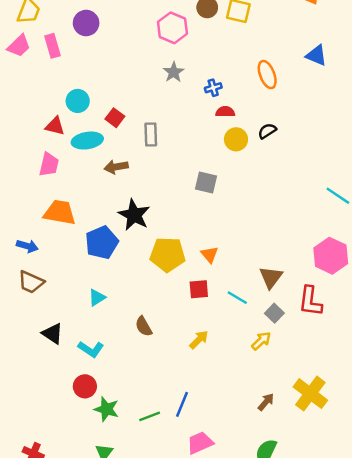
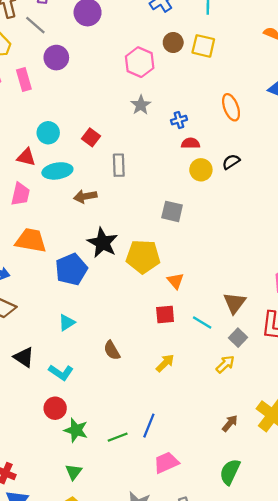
red square: (115, 118) -> (91, 137), moved
yellow pentagon: (168, 254) -> (143, 257), moved

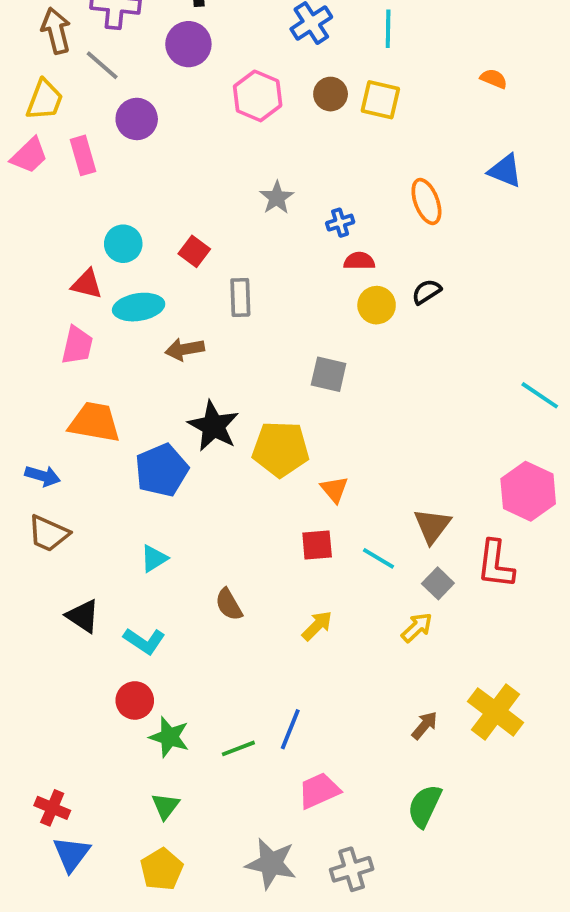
pink hexagon: (140, 62) -> (258, 96), moved

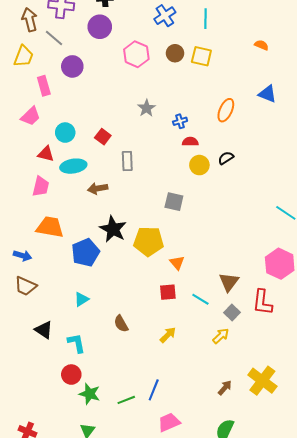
pink trapezoid: (29, 155) -> (31, 116), moved
orange ellipse: (426, 201) -> (226, 110), turned 45
cyan L-shape: (144, 641) -> (76, 343), turned -135

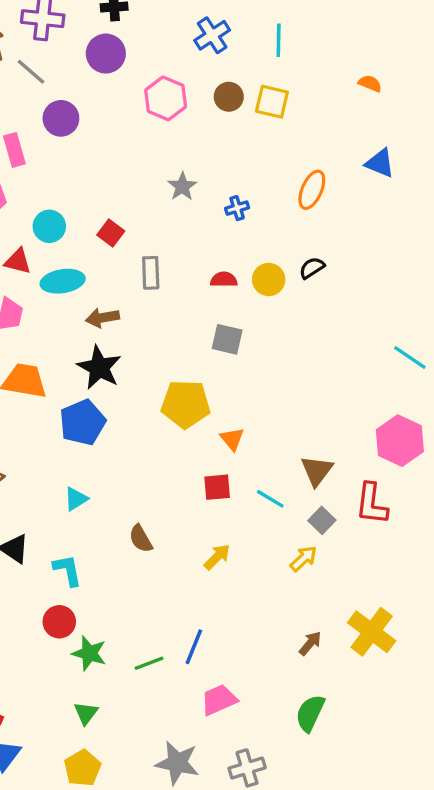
red semicircle: (190, 142) -> (224, 279), moved
black star: (113, 229) -> (99, 368), moved

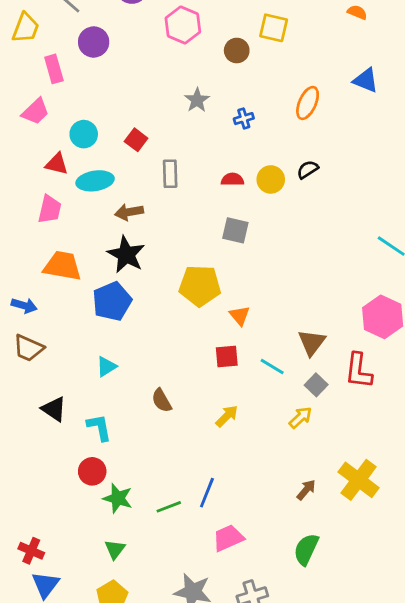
brown circle: (229, 97) -> (237, 51), moved

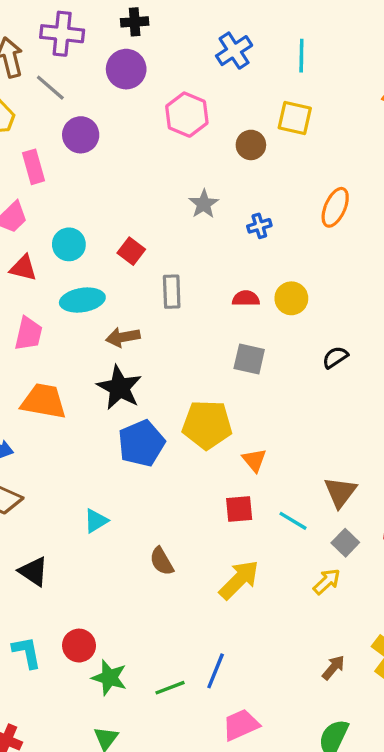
red triangle: (57, 164) -> (23, 268), moved
black semicircle: (308, 170) -> (335, 357), moved
blue pentagon: (112, 301) -> (141, 443), moved
yellow arrow: (227, 416) -> (239, 580), size x1.5
cyan L-shape: (99, 427) -> (27, 652), moved

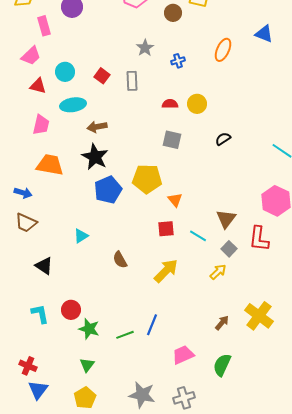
gray rectangle: (172, 292) -> (132, 81), moved
pink trapezoid: (241, 725) -> (183, 355), moved

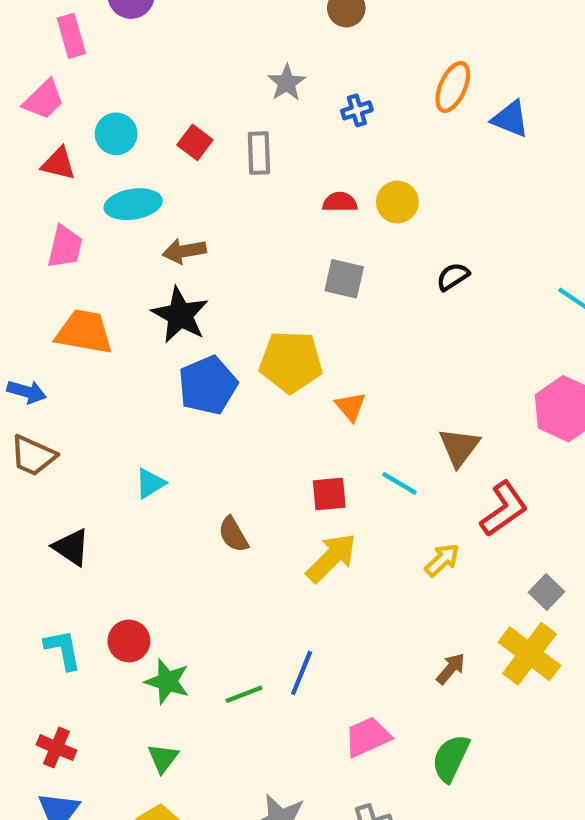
blue triangle: (264, 34) -> (510, 119), moved
red square: (166, 229) -> (329, 494), moved
red L-shape: (259, 239) -> (504, 509), moved, turned -132
gray square: (229, 249) -> (547, 592), moved
red cross: (28, 366) -> (56, 748), moved

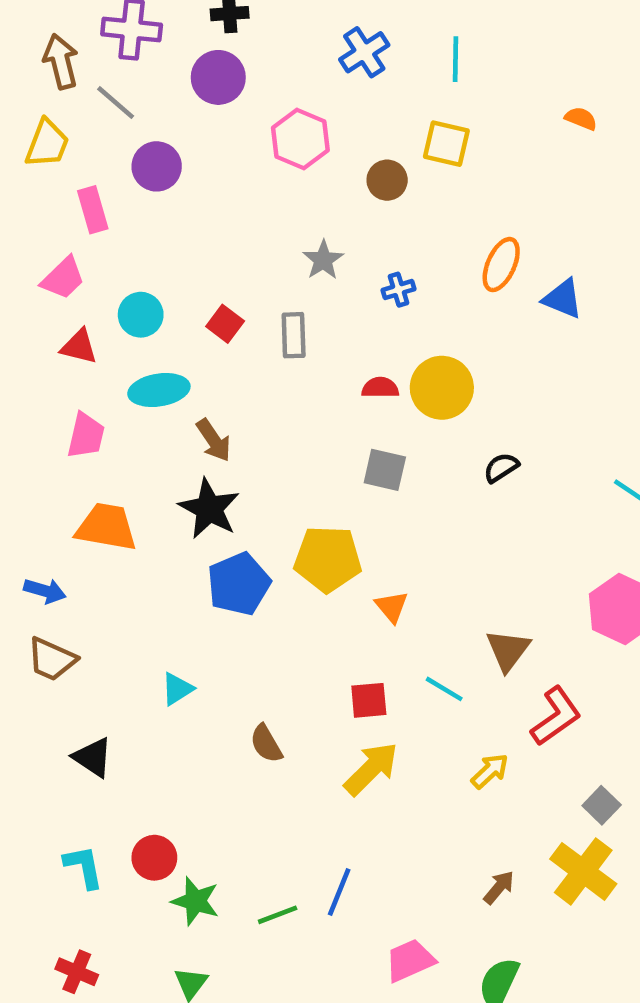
yellow circle: (397, 202) -> (442, 388), size x1.4
brown arrow: (184, 251) -> (214, 440), turned -114

